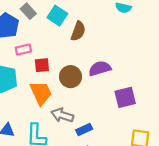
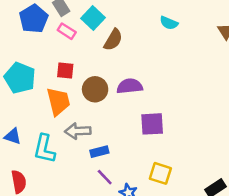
pink rectangle: (23, 50) -> (67, 31), moved, turned 35
gray arrow: (62, 115) -> (78, 131), turned -30

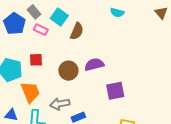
red square: (65, 71) -> (36, 60), moved
orange trapezoid: (58, 101) -> (30, 92), moved

